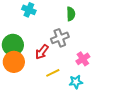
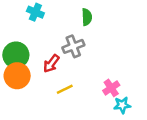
pink cross: (83, 59) -> (111, 88), moved
cyan star: (76, 82) -> (122, 105), moved

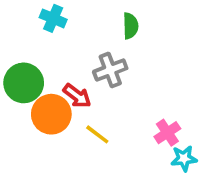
red arrow: (51, 64) -> (77, 96), turned -90
orange circle: (17, 76) -> (51, 114), moved
yellow line: (65, 89) -> (97, 134), turned 63

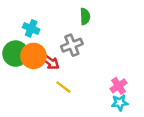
cyan cross: (53, 18) -> (31, 28), moved
orange circle: (51, 114) -> (34, 56), moved
pink cross: (167, 133) -> (119, 86), moved

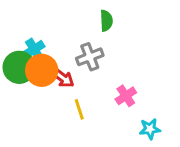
cyan cross: (31, 28) -> (34, 49), moved, turned 35
pink cross: (119, 86) -> (126, 96), moved
yellow line: (63, 87) -> (79, 109), turned 35

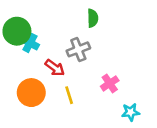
cyan cross: (34, 49) -> (30, 43), turned -30
green circle: (19, 67) -> (17, 31), moved
orange circle: (42, 70) -> (31, 93), moved

